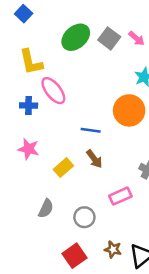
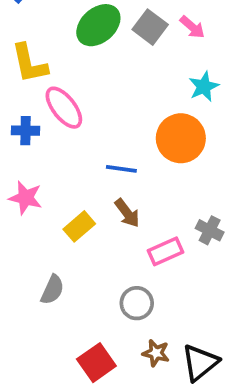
pink rectangle: (120, 196) -> (165, 251), moved
gray circle: (84, 217) -> (137, 303), moved

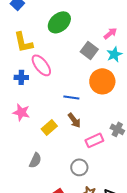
gray square: (150, 27) -> (89, 50), moved
pink arrow: (192, 27) -> (110, 33), moved, turned -80

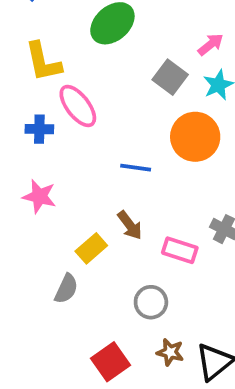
brown arrow: (74, 120) -> (130, 225), moved
yellow rectangle: (49, 127) -> (91, 248), moved
pink rectangle: (94, 140) -> (180, 250), turned 42

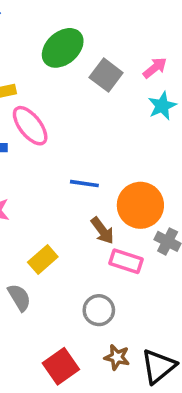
gray square: (170, 77) -> (106, 75), moved
orange circle: (195, 137) -> (140, 205), moved
brown arrow: (130, 225) -> (102, 231), moved
gray semicircle: (66, 289) -> (19, 297), turned -56

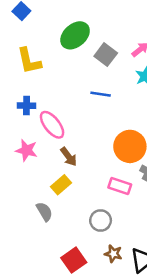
pink ellipse: (30, 126) -> (52, 125), moved
blue line: (84, 184) -> (101, 94), moved
brown arrow: (102, 231) -> (69, 157), moved

